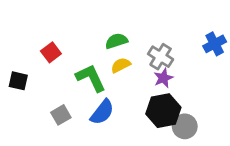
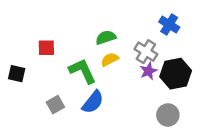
blue cross: (215, 44) -> (169, 24), moved, turned -30
red square: (51, 52) -> (46, 48), turned 36
black hexagon: (163, 111) -> (176, 74), moved

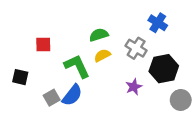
purple star: (148, 71) -> (134, 87), moved
black square: (17, 74) -> (20, 77), moved
blue semicircle: (93, 102) -> (72, 95), moved
gray circle: (168, 115) -> (181, 100), moved

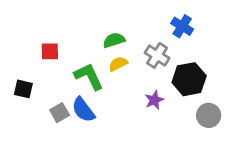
blue semicircle: (72, 95) -> (83, 110), turned 105

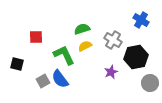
blue cross: (182, 26) -> (141, 20), moved

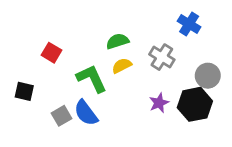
blue cross: (141, 20) -> (189, 24), moved
red square: (36, 37) -> (51, 53), turned 32
black hexagon: (136, 57) -> (195, 104), moved
gray circle: (150, 83) -> (208, 76), moved

